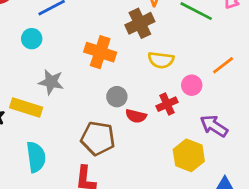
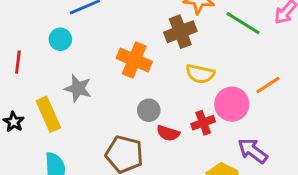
pink circle: (192, 85) -> (232, 104), size x1.5
yellow rectangle: (26, 107) -> (48, 114), turned 44

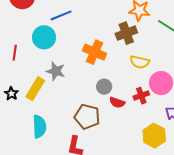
cyan circle: (60, 39) -> (44, 37), size x1.5
yellow rectangle: (48, 114) -> (35, 89), turned 55

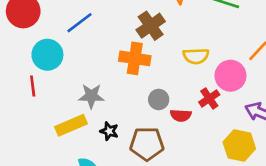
brown cross: (126, 33) -> (151, 26), moved
cyan circle: (44, 37) -> (47, 55), moved
yellow rectangle: (35, 89) -> (71, 125), turned 50
black star: (11, 94) -> (109, 131), moved

